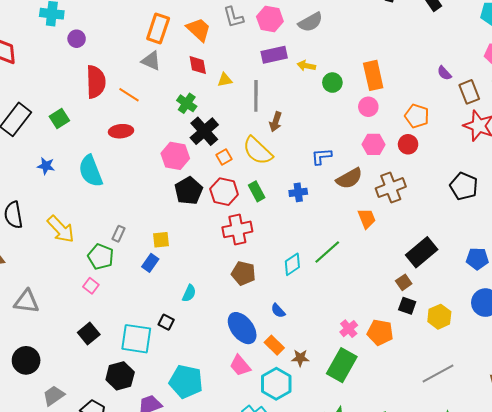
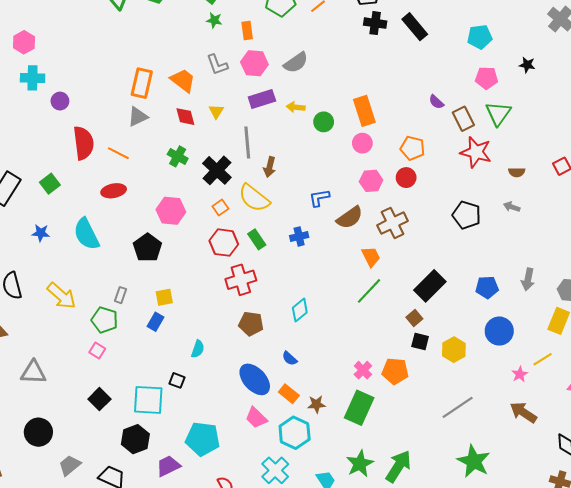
gray triangle: (151, 61) -> (138, 117), turned -45
yellow triangle: (225, 80) -> (216, 111), moved, turned -42
black cross: (204, 131) -> (217, 170), moved
black pentagon: (189, 191) -> (147, 248), moved
green line: (327, 252) -> (369, 291), moved

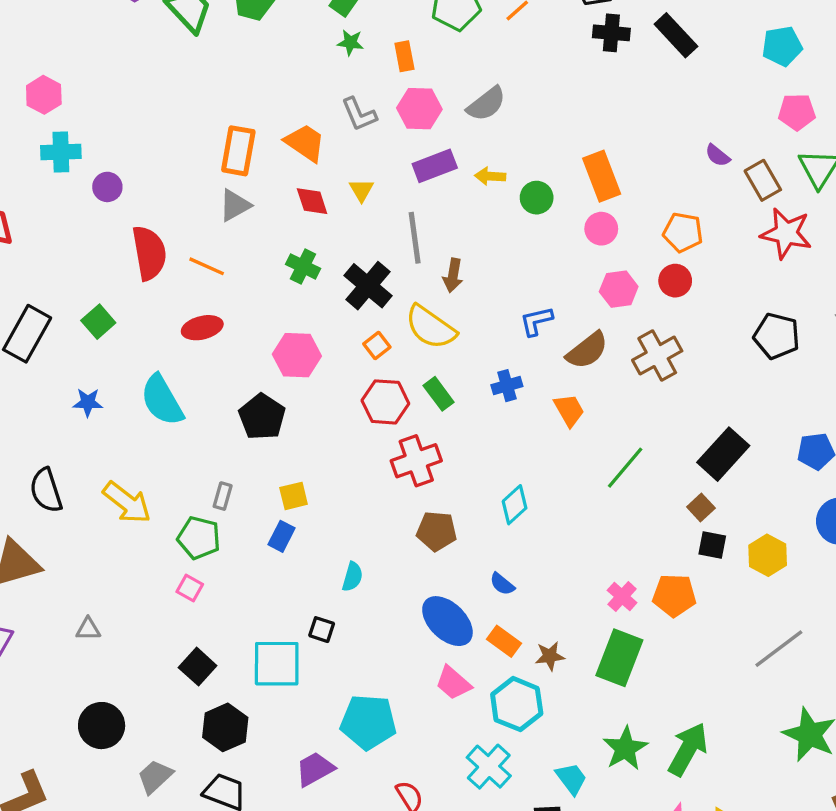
orange trapezoid: (371, 257) -> (569, 410), moved
gray triangle: (33, 372) -> (88, 629), size x0.6
black hexagon: (135, 439) -> (225, 727), moved

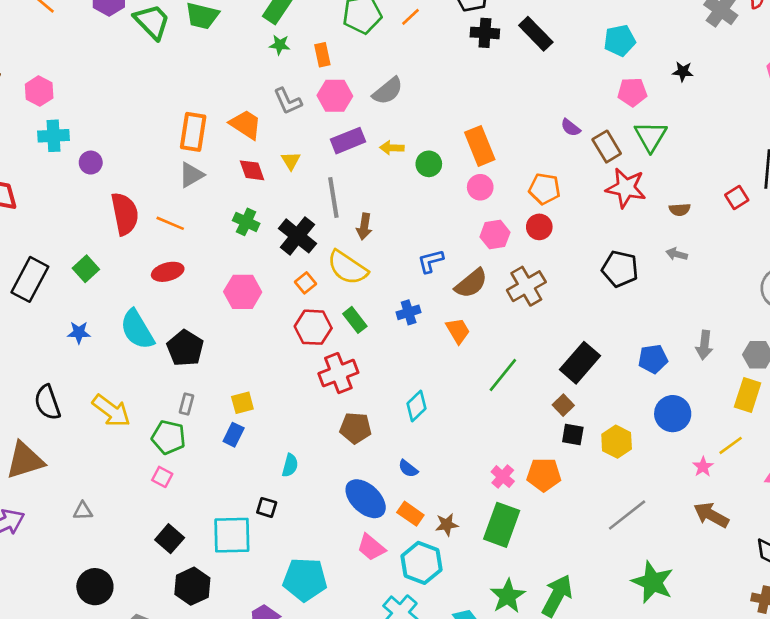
black pentagon: (262, 417) -> (185, 348), moved

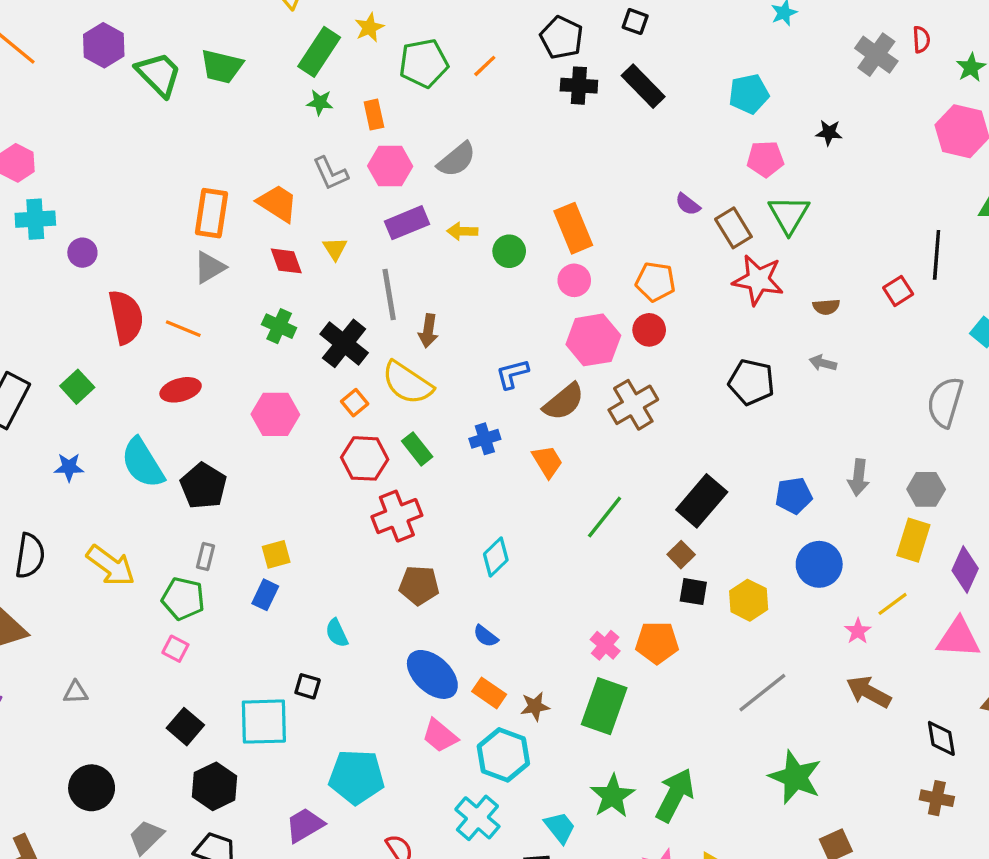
pink hexagon: (495, 235) -> (593, 340), size x1.4
black semicircle: (47, 402) -> (30, 556), turned -152
cyan semicircle: (290, 465) -> (337, 633), turned 140

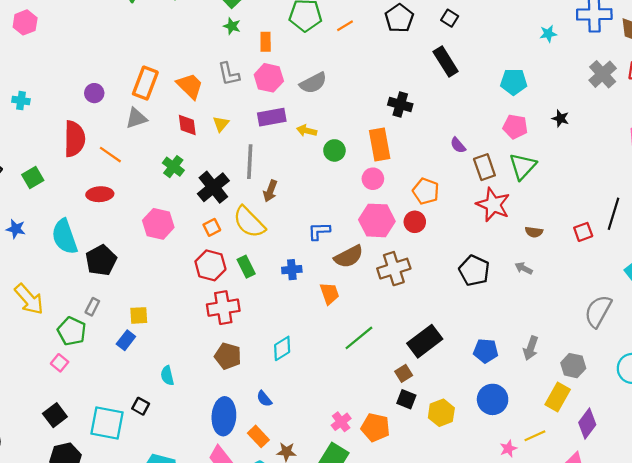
black cross: (579, 86) -> (400, 104), moved
cyan cross: (35, 219) -> (21, 101), moved, size x0.7
purple circle: (82, 253) -> (94, 93), moved
blue ellipse: (432, 674) -> (224, 416), turned 39

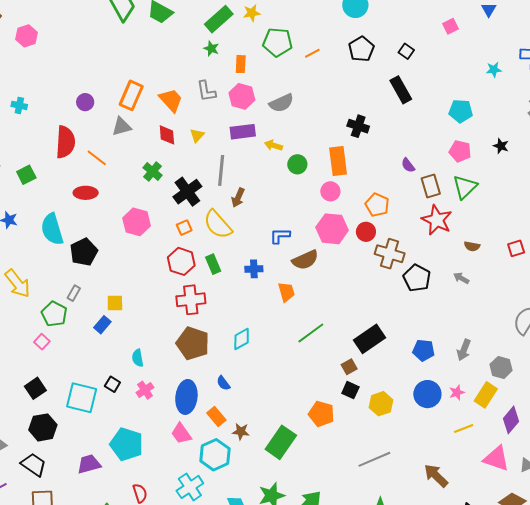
brown cross: (394, 269) -> (390, 254), moved, turned 32
brown pentagon: (228, 356) -> (193, 343), size x1.4
pink cross: (341, 422) -> (145, 390), moved
pink star: (508, 449) -> (457, 392), moved

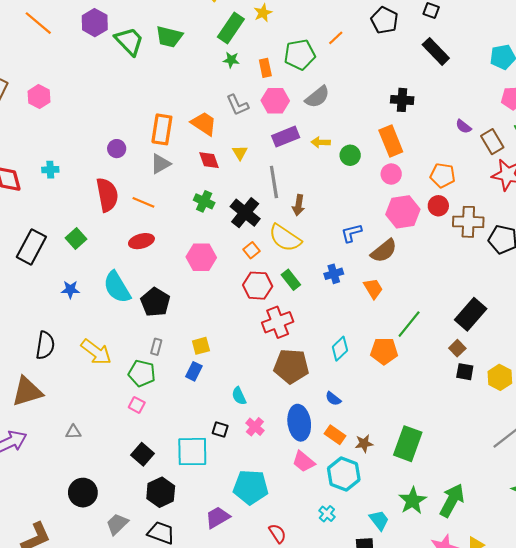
green pentagon: (277, 42) -> (300, 55), moved
orange pentagon: (321, 414) -> (384, 351), moved
cyan cross: (190, 487) -> (327, 514), size x0.6

